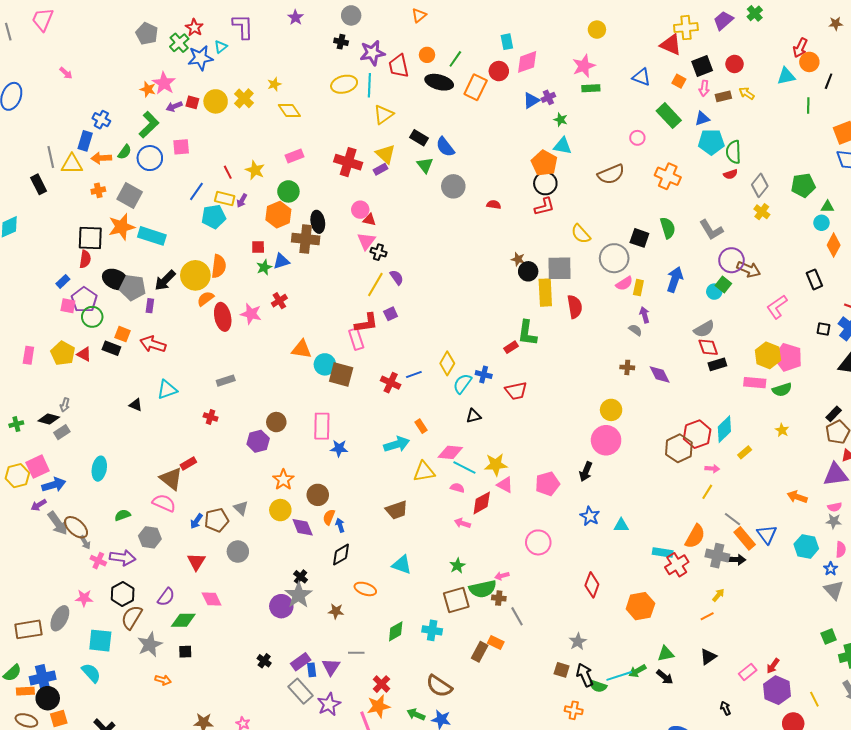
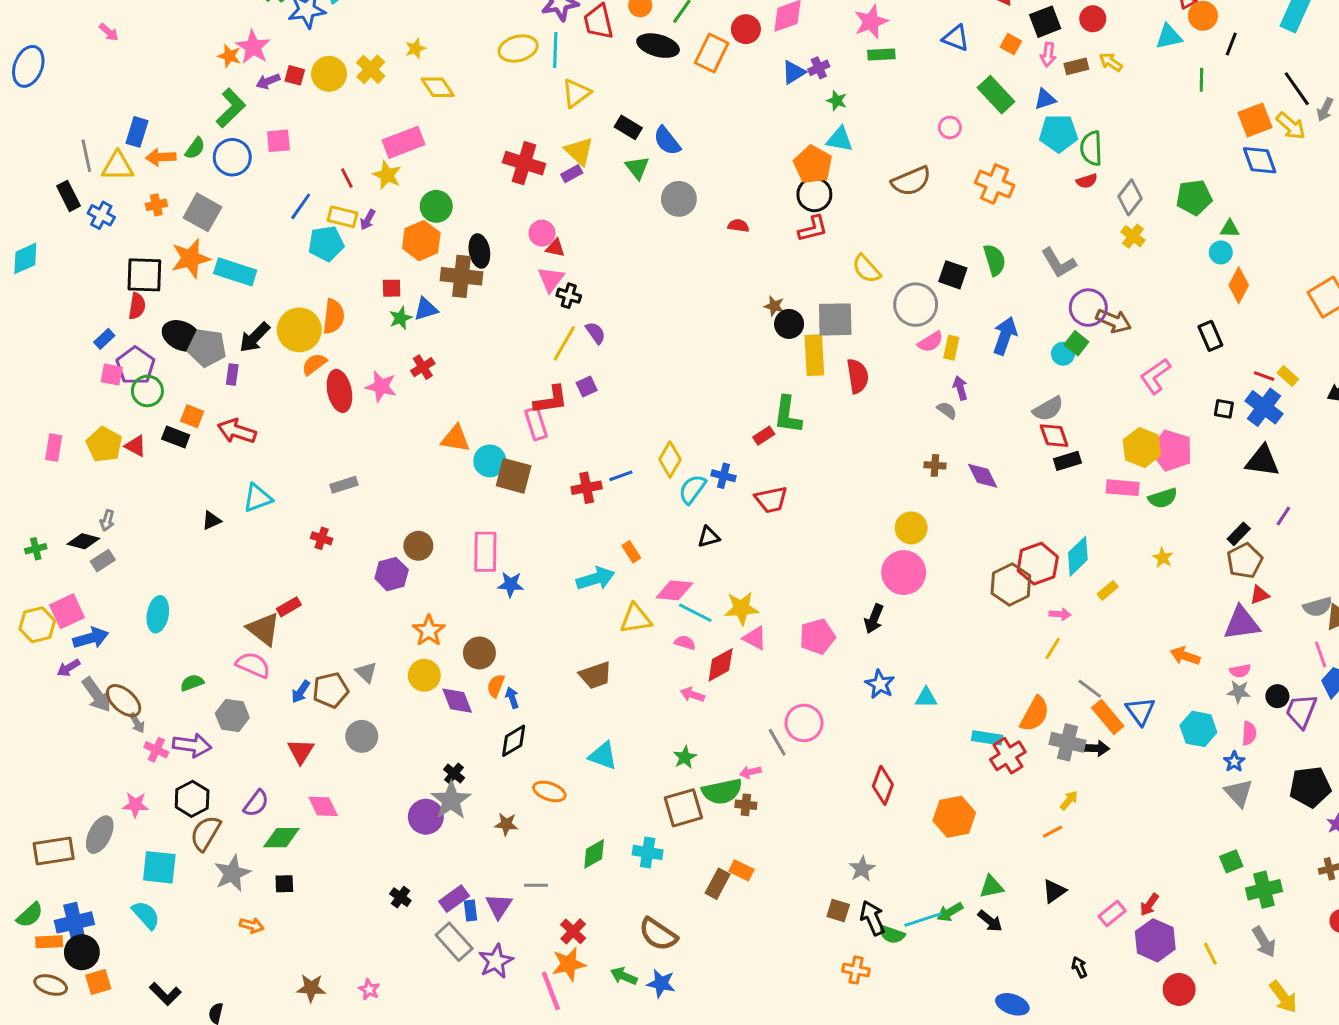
blue cross: (101, 120) -> (101, 215), moved
pink rectangle: (295, 156) -> (403, 142), moved, size x1.5
red cross: (391, 383) -> (587, 488), turned -36
black triangle: (136, 405) -> (211, 520), turned -48
gray line: (517, 616) -> (777, 742), moved

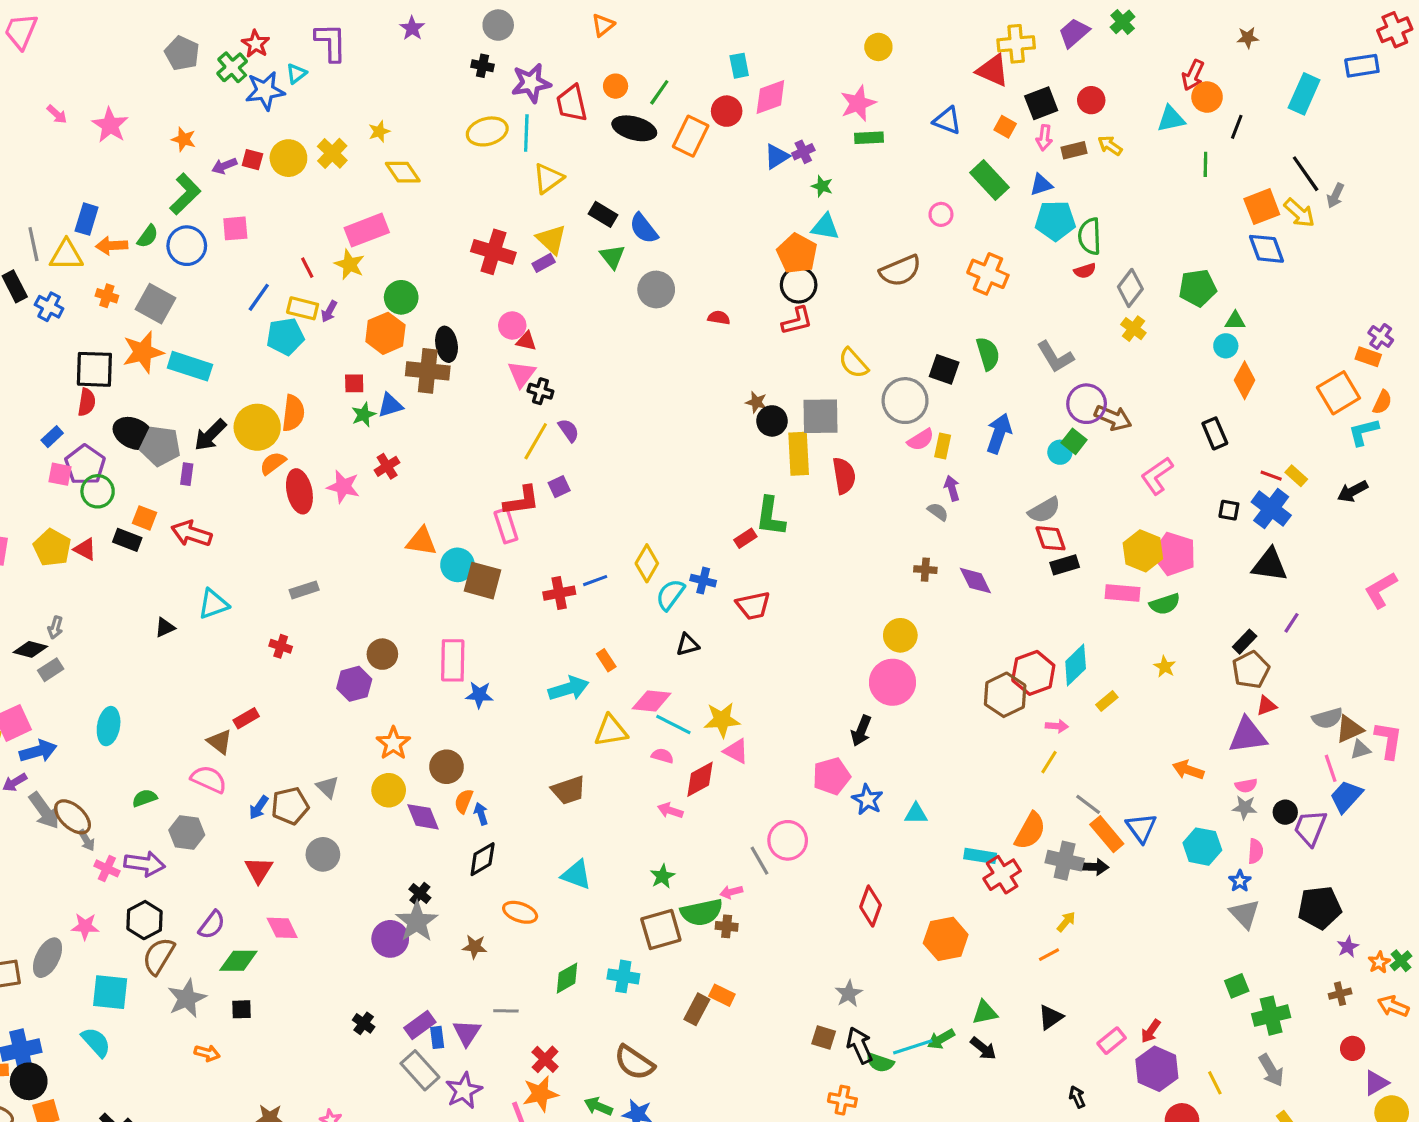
pink star: (253, 47) -> (110, 125), moved
orange cross: (156, 205) -> (107, 296), turned 30
brown triangle: (264, 629) -> (220, 742), size x0.7
pink pentagon: (817, 637) -> (831, 776), moved

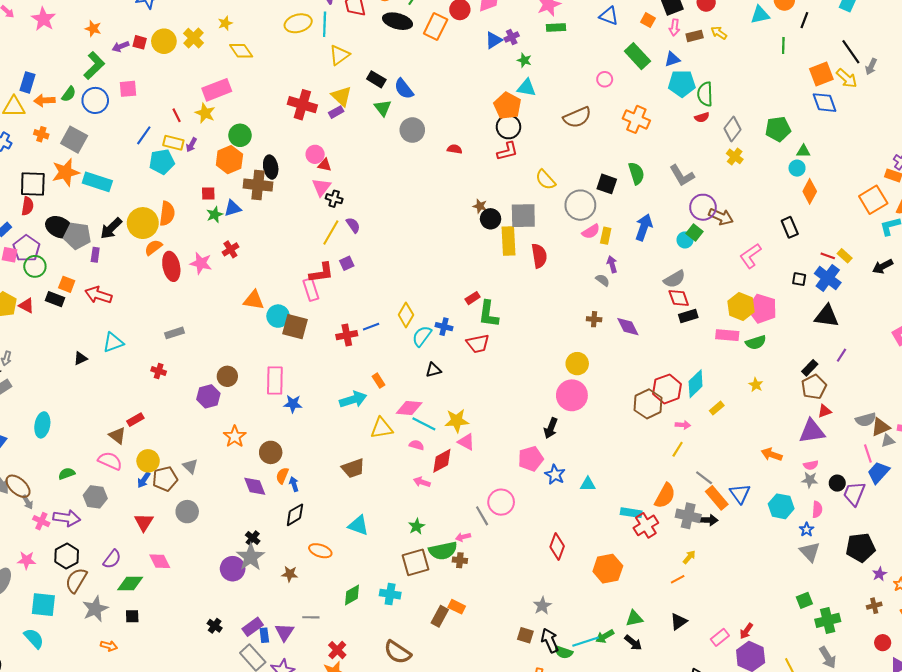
green L-shape: (770, 516) -> (488, 314), moved
yellow circle: (389, 790) -> (148, 461), moved

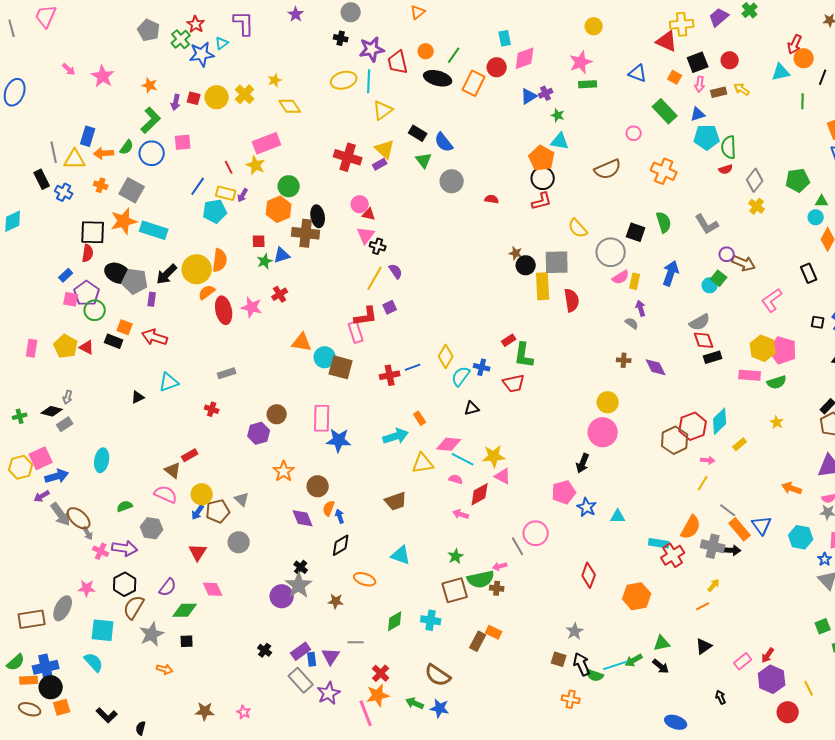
purple arrow: (121, 47) -> (176, 102), turned -56
purple circle: (703, 207) -> (727, 254), size x0.6
blue star: (293, 404) -> (339, 440), size x1.4

